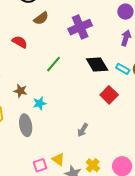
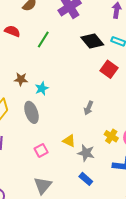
green line: (53, 64) -> (43, 39), moved
pink square: (40, 165) -> (41, 150), moved
yellow cross: (93, 165) -> (111, 136), moved

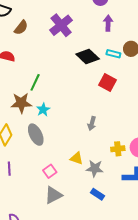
green line: (43, 39) -> (35, 82), moved
brown star: (21, 79) -> (21, 103), size x1.5
yellow cross: (111, 136) -> (118, 149), turned -32
gray triangle: (43, 185) -> (53, 195), moved, turned 30

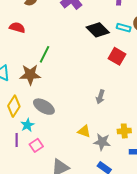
cyan star: (43, 110) -> (27, 125), moved
gray ellipse: (36, 135) -> (44, 107), turned -35
yellow cross: (118, 149) -> (124, 131), moved
pink square: (50, 171) -> (36, 145), moved

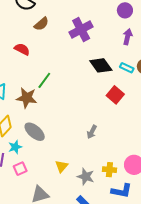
yellow triangle: (84, 131) -> (62, 166), moved, turned 40

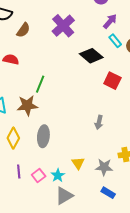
purple arrow: (128, 37) -> (110, 21), turned 42
cyan rectangle: (127, 68) -> (115, 41), moved, turned 40
gray ellipse: (35, 132) -> (43, 136), turned 70
cyan star: (15, 147) -> (58, 175), moved

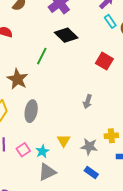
black diamond: (91, 56) -> (66, 35), moved
green line: (40, 84) -> (42, 56), moved
brown star: (27, 105) -> (18, 79), turned 30

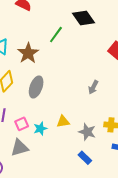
yellow triangle: (64, 141) -> (63, 122), turned 40
gray triangle: (47, 172) -> (20, 148), moved

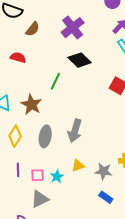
gray arrow: (93, 87) -> (75, 131), moved, size x1.6
pink square: (22, 124) -> (38, 175), turned 32

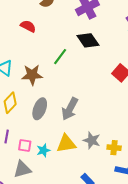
brown star: (31, 104) -> (32, 75), turned 30
yellow triangle: (78, 166) -> (66, 144), size x1.5
gray star: (104, 171) -> (92, 140), moved

